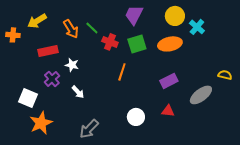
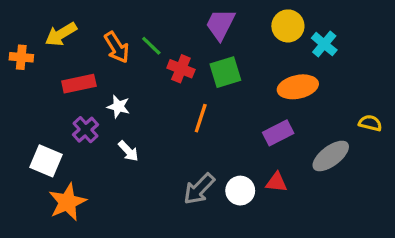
orange ellipse: (170, 44) -> (298, 87), moved
white circle: (136, 117) -> (240, 191), moved
gray arrow: (89, 129) -> (199, 189), moved

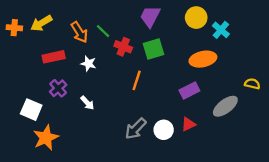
orange cross: (21, 57) -> (14, 28), moved
white star: (118, 107) -> (88, 64), moved
red triangle: (276, 182) -> (188, 124), turned -32

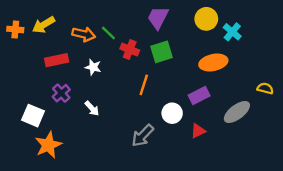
orange arrow: (79, 32) -> (84, 34), turned -45
white circle: (164, 130) -> (172, 113), moved

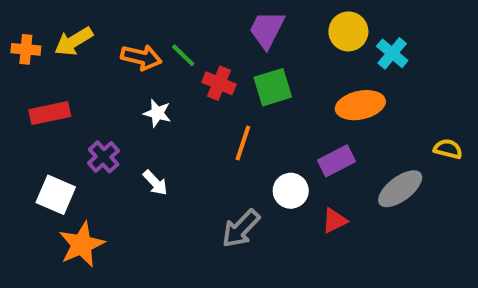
red rectangle: (57, 60) -> (50, 113), moved

